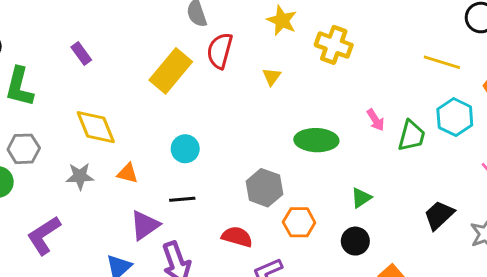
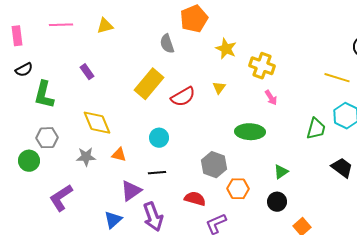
red semicircle: (220, 51) -> (183, 97), moved, turned -135
pink arrow: (376, 120) -> (271, 98), moved
black trapezoid: (439, 215) -> (342, 168), moved, turned 80

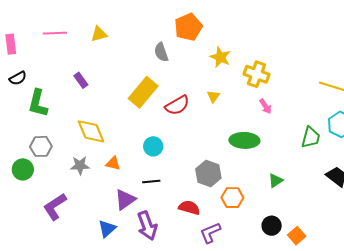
black circle: (277, 202) -> (272, 226), moved

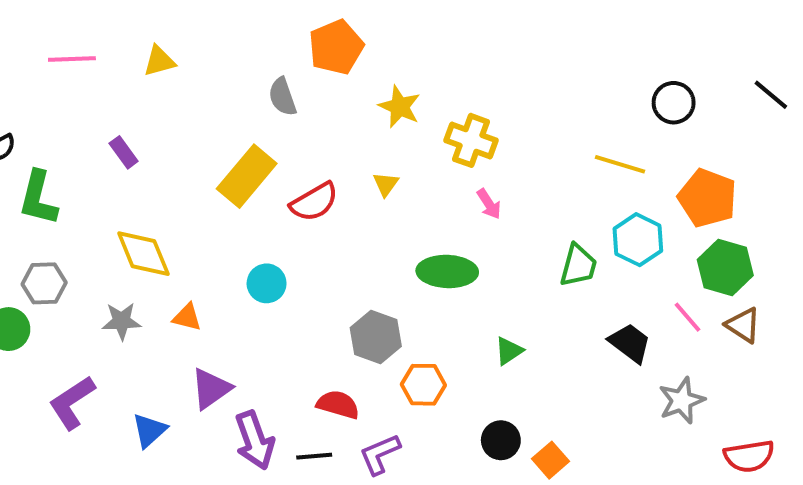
black line: (151, 182) -> (314, 456), moved
blue triangle: (107, 229) -> (149, 430), moved

